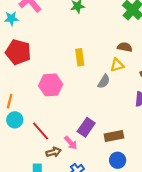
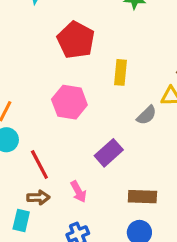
red pentagon: (18, 52) -> (76, 40), moved
purple rectangle: (86, 127) -> (109, 153), moved
brown arrow: (54, 152) -> (38, 197), moved

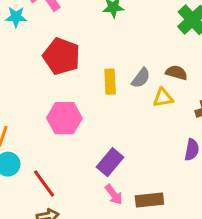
gray semicircle: (147, 115) -> (141, 78), moved
pink arrow: (78, 192) -> (114, 195), moved

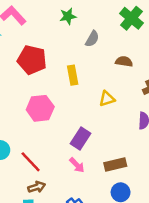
gray semicircle: (141, 78) -> (92, 39), moved
yellow triangle: (163, 98) -> (107, 99), moved
pink arrow: (114, 195) -> (77, 165), moved

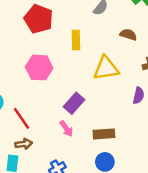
yellow triangle: (107, 99) -> (106, 68), size x1.6

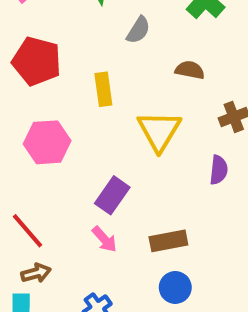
yellow triangle: (106, 68) -> (159, 131), turned -44

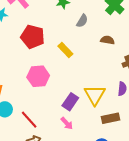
yellow rectangle: (103, 89) -> (65, 50), turned -35
yellow triangle: (159, 131) -> (95, 95), moved
brown rectangle: (168, 241) -> (111, 118), moved

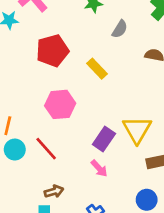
red pentagon: (33, 37) -> (52, 51), turned -30
red line: (29, 120) -> (46, 149), moved

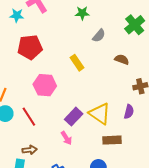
red pentagon: (52, 51) -> (30, 47), moved
yellow triangle: (137, 130) -> (100, 114), turned -35

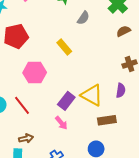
brown semicircle: (122, 59) -> (123, 31), moved, turned -40

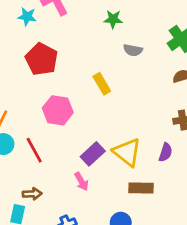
gray semicircle: (83, 18) -> (133, 50), turned 56
red pentagon: (16, 36) -> (42, 59), turned 30

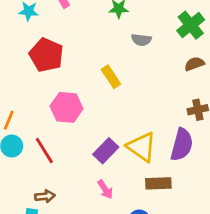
purple semicircle: (165, 152) -> (182, 145), size x1.6
pink arrow: (81, 181) -> (105, 189), moved

